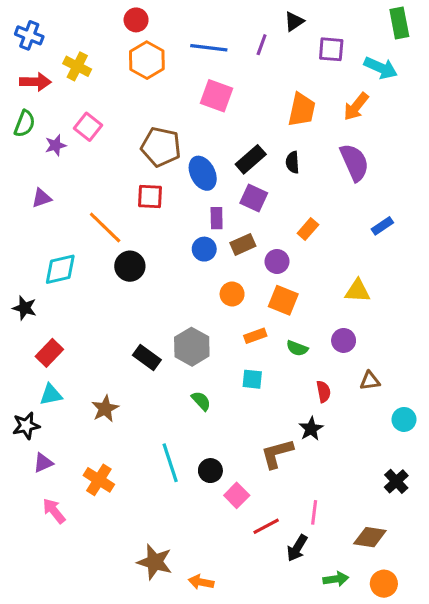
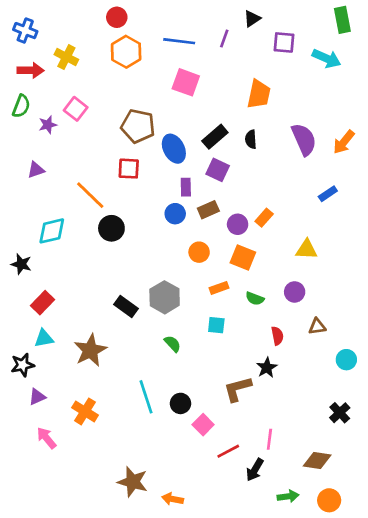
orange arrow: (356, 107) -> (344, 142), moved
orange rectangle: (308, 229) -> (264, 218), moved
brown star: (105, 409) -> (90, 350), size x1.4

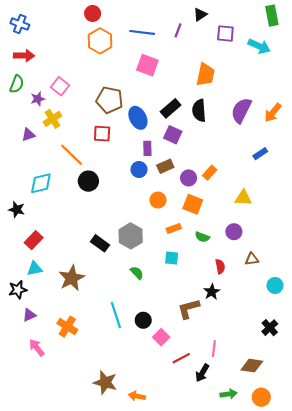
yellow cross: (66, 57) -> (53, 119), moved, turned 30
black semicircle: (251, 139) -> (199, 110), size x1.5
purple semicircle: (304, 139) -> (241, 110), turned -130

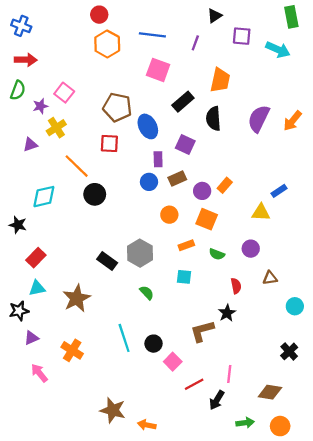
purple line: (178, 30) -> (195, 43), moved
black rectangle: (171, 108) -> (183, 102), moved
blue rectangle: (260, 154) -> (279, 191), moved

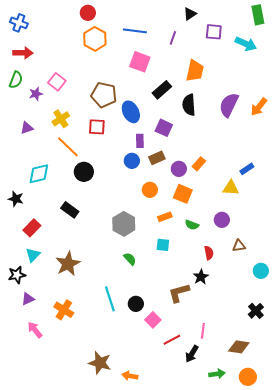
yellow cross: (56, 128) -> (61, 119), moved
black rectangle: (107, 261) -> (70, 210), moved
cyan triangle: (37, 288) -> (33, 255), turned -35

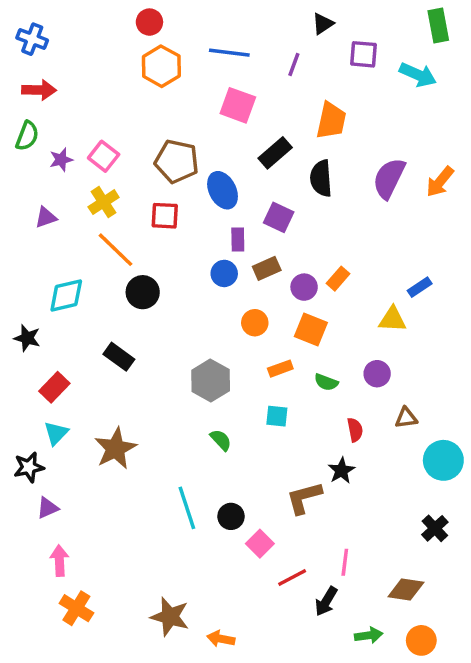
pink square: (57, 82) -> (104, 156), moved
cyan circle: (261, 271) -> (443, 460), size x1.5
orange cross: (64, 310) -> (76, 608), moved
pink arrow: (35, 330) -> (59, 561), turned 36

